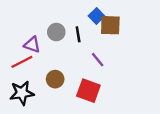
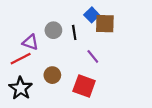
black star: (22, 93) -> (21, 88), turned -30

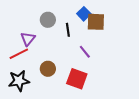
gray circle: (53, 30) -> (48, 20), moved
purple triangle: (30, 42) -> (28, 39), turned 49
black star: (21, 88) -> (19, 81), turned 30

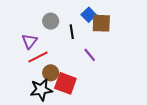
red line: (19, 54) -> (38, 57), moved
red square: (77, 79) -> (65, 83), moved
black star: (19, 81) -> (41, 90), moved

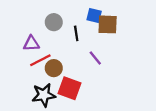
blue square: (89, 15) -> (94, 15), turned -32
purple triangle: (30, 41) -> (31, 43), turned 49
brown circle: (51, 73) -> (54, 68), moved

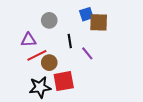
blue square: (94, 15) -> (86, 14), turned -32
black line: (76, 33) -> (70, 41), moved
red square: (69, 88) -> (64, 81), turned -30

